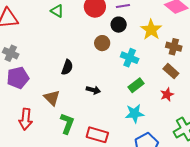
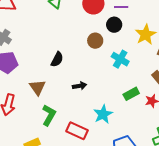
green rectangle: (136, 85) -> (131, 94), moved
black arrow: (93, 90) -> (80, 86), turned -32
cyan star: (135, 113) -> (103, 114), moved, turned -30

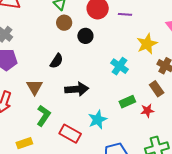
black circle: (114, 25) -> (85, 36), moved
brown circle: (95, 41) -> (64, 23), moved
black arrow: (80, 86) -> (77, 89), size x1.6

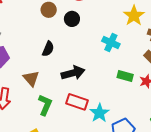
green rectangle: (127, 102) -> (125, 76), turned 49
cyan star: (98, 119) -> (99, 113), moved
red rectangle: (70, 134) -> (77, 102), moved

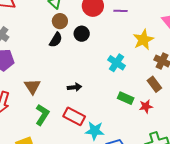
black semicircle: (48, 49) -> (56, 40), moved
black arrow: (73, 73) -> (75, 87), size x0.6
cyan star: (99, 113) -> (95, 131), turned 30

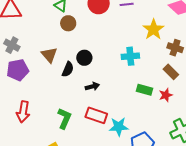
black circle: (82, 34) -> (84, 58), moved
black semicircle: (56, 40) -> (68, 69), moved
cyan cross: (117, 63) -> (130, 56), turned -30
brown triangle: (32, 86) -> (49, 55), moved

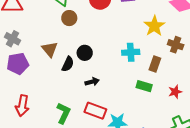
brown rectangle: (171, 72) -> (155, 64), moved, turned 63
red star: (166, 95) -> (175, 92), moved

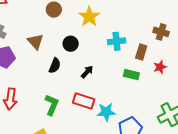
yellow star: (154, 26) -> (89, 17), moved
black semicircle: (68, 64) -> (55, 66), moved
black arrow: (92, 82) -> (87, 72), moved, turned -32
red star: (175, 92) -> (160, 67), moved

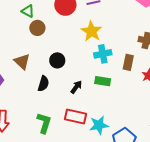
yellow star: (89, 17) -> (91, 31), moved
green rectangle: (131, 75) -> (103, 81), moved

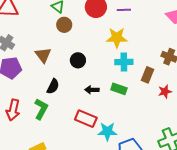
yellow star: (91, 31) -> (117, 38), turned 30
black semicircle: (43, 84) -> (53, 86), moved
black arrow: (76, 87) -> (92, 90), turned -136
green L-shape: (44, 123) -> (41, 109), moved

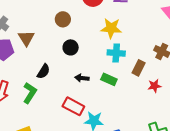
brown circle: (64, 25) -> (63, 19), moved
brown triangle: (43, 55) -> (26, 38), moved

